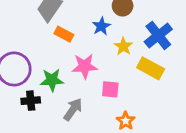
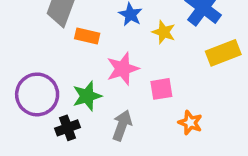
yellow rectangle: (151, 68) -> (223, 53), moved, turned -35

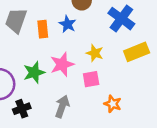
yellow star: (164, 32) -> (95, 53), moved
orange rectangle: (87, 36) -> (43, 29), moved, turned 72
green star: (87, 96) -> (34, 72), moved

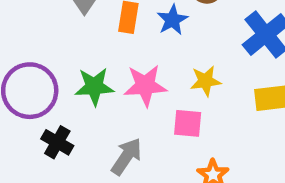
yellow star: (95, 53) -> (205, 81), turned 30
black cross: (22, 109) -> (57, 142), turned 36

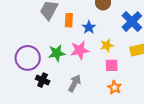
blue star: (172, 20) -> (89, 27), moved
pink square: (188, 123) -> (112, 65), moved

